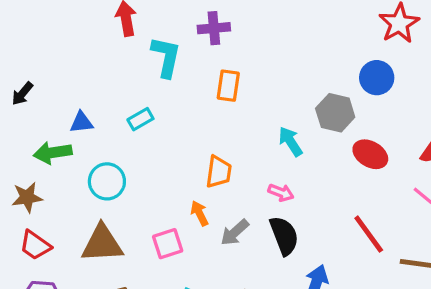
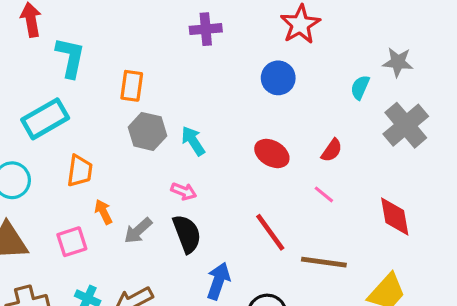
purple cross: (214, 28) -> (206, 29), moved
gray hexagon: (335, 113) -> (147, 131), moved
cyan rectangle: (140, 119) -> (45, 119), size x1.8
orange trapezoid: (219, 172) -> (80, 171), moved

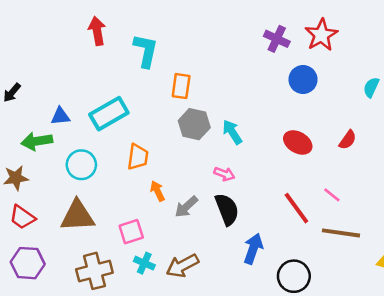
purple cross: (206, 29) -> (277, 39), moved, turned 30
cyan L-shape: (70, 57) -> (146, 51), moved
pink line: (324, 194) -> (332, 195), moved
pink square: (72, 242) -> (131, 232), moved

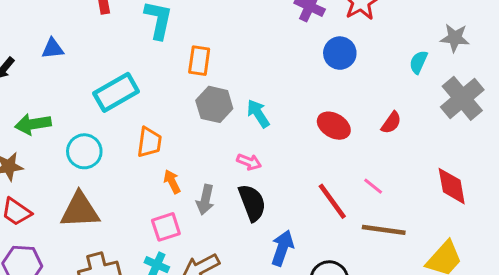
blue triangle: (60, 116) -> (53, 49), moved
gray arrow: (186, 207) -> (205, 200), turned -35
pink square: (131, 232) -> (166, 227), moved

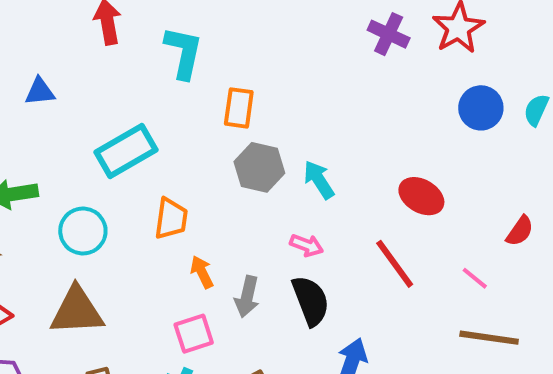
blue circle: (340, 53) -> (481, 108), moved
red semicircle: (391, 123) -> (520, 231), moved
red line: (332, 201) -> (395, 264), moved

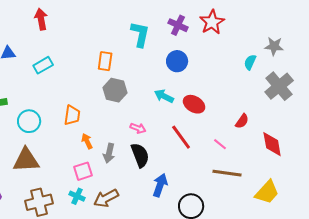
cyan L-shape: (183, 53) -> (140, 34), moved
blue circle: (481, 108) -> (177, 61), moved
cyan rectangle: (126, 151) -> (43, 65), moved, size x0.7
cyan arrow: (319, 180) -> (164, 96), moved, turned -30

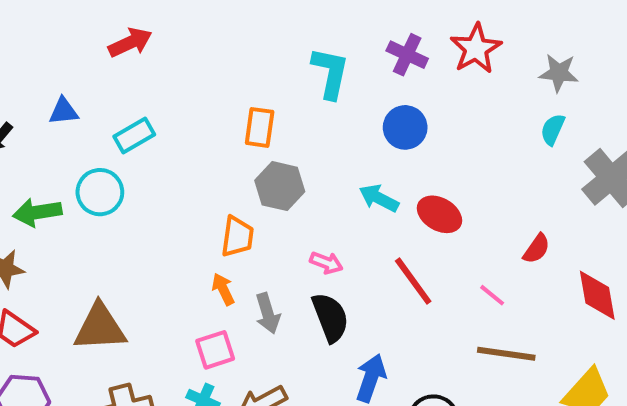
red arrow: (41, 19) -> (130, 43), turned 75
gray star: (274, 46) -> (559, 73), moved
orange trapezoid: (72, 115) -> (237, 237), moved
cyan circle: (29, 121) -> (100, 192), moved
gray arrow: (109, 153) -> (268, 313), turned -30

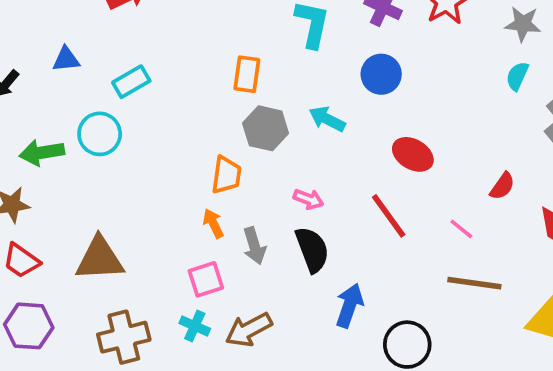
cyan arrow: (379, 198) -> (327, 119), moved

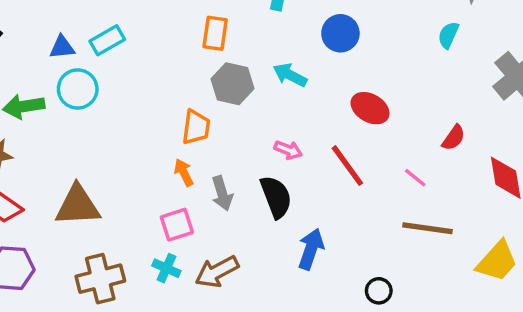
blue triangle: (66, 59) -> (62, 47), moved
cyan semicircle: (517, 76) -> (448, 35), moved
pink arrow: (308, 199) -> (288, 150), moved
black circle: (407, 345) -> (379, 291), moved, size x0.6

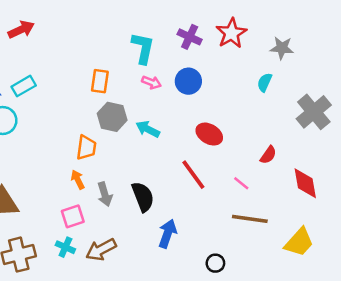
cyan arrow: (290, 75) -> (148, 129), moved
pink arrow: (288, 150) -> (151, 82), moved

